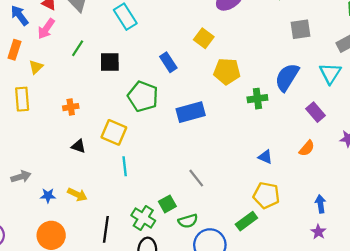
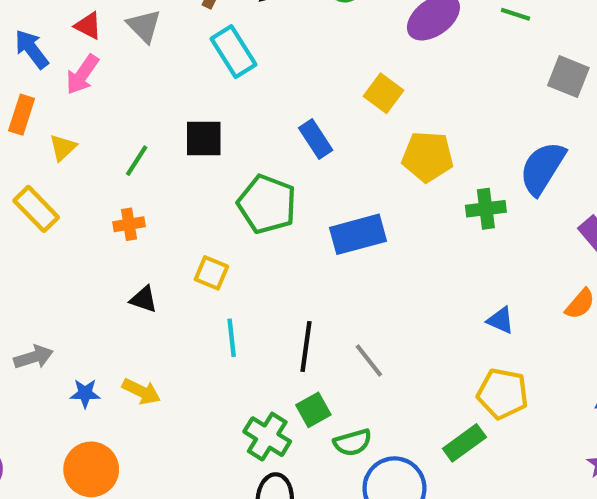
gray square: (300, 29) -> (568, 77), turned 30
green line: (78, 48) -> (137, 161), moved
yellow rectangle: (22, 99) -> (36, 209), turned -40
yellow square: (114, 132) -> (211, 273), size x0.7
black line: (106, 229) -> (306, 347), moved

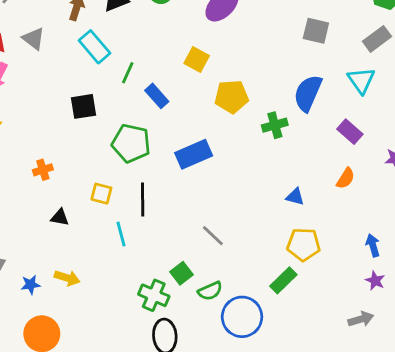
green line: (137, 161) -> (128, 73), moved
black line: (306, 347) -> (143, 200), moved

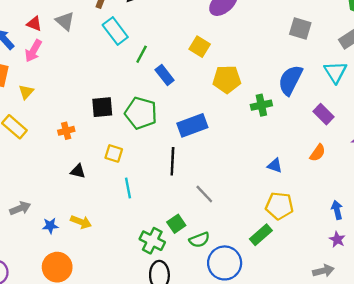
black square: (83, 106) -> (102, 107), moved
black line: (143, 200) -> (172, 161), moved

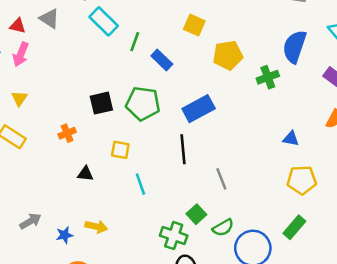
gray line: (204, 194) -> (221, 179), turned 30
green rectangle: (261, 235) -> (294, 227), moved

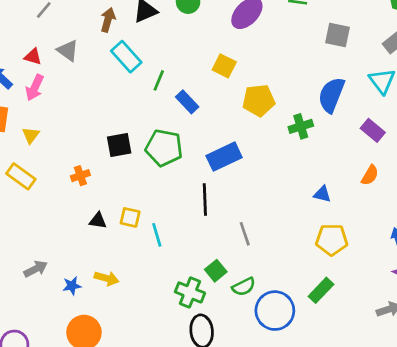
yellow square: (120, 150) -> (130, 217), moved

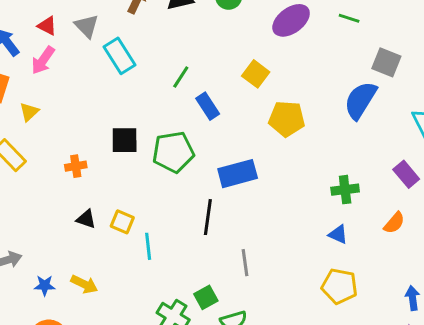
cyan rectangle: (126, 57) -> (120, 56), moved
blue semicircle: (331, 95) -> (360, 100), moved
green cross: (301, 126) -> (345, 190), moved
green pentagon: (164, 148) -> (173, 152), turned -30

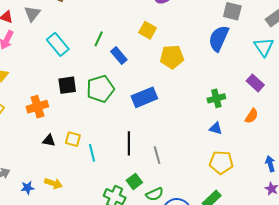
gray triangle: (87, 26) -> (32, 14), turned 30
cyan rectangle: (120, 56) -> (58, 44), moved
orange cross: (76, 166) -> (37, 107), size x1.5
black line: (208, 217) -> (129, 143), moved

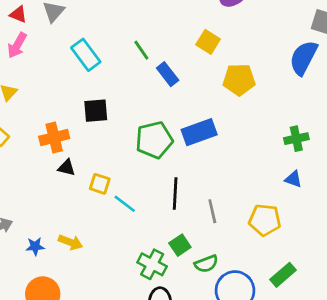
green line: (99, 39) -> (141, 50), turned -63
green pentagon: (100, 89) -> (154, 140), moved
black triangle: (49, 140) -> (67, 168), moved
cyan line: (92, 153) -> (125, 204), turned -42
yellow pentagon: (221, 162) -> (265, 220), moved

